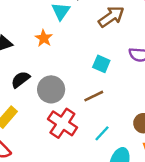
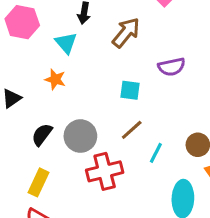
red cross: (62, 123) -> (105, 171), turned -32
cyan line: (102, 133) -> (156, 153), moved

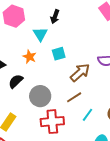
brown arrow: (126, 33) -> (80, 72), moved
cyan square: (130, 90) -> (59, 54), moved, turned -32
black semicircle: (42, 135) -> (16, 81), moved

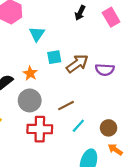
black arrow: (55, 17) -> (80, 13), moved
orange star: (30, 57) -> (30, 73), moved
brown arrow: (80, 72) -> (77, 64), moved

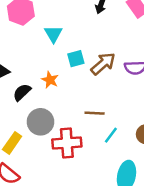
gray circle: (30, 100) -> (40, 122), moved
brown line: (66, 106) -> (95, 113), turned 35

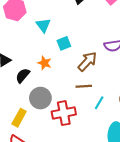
brown arrow: (103, 64) -> (87, 61), moved

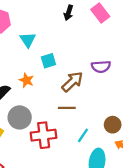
cyan line: (99, 103) -> (83, 135), moved

